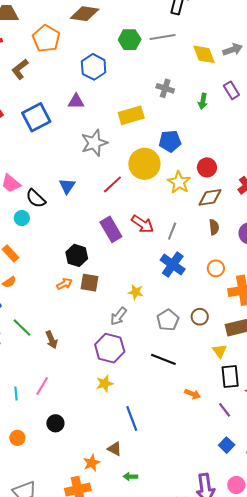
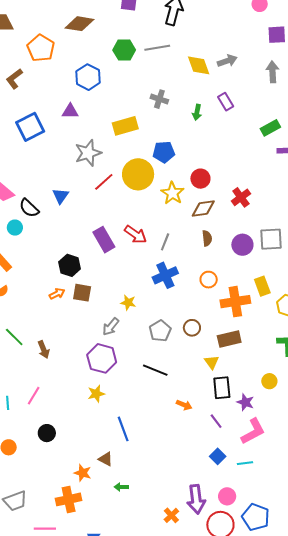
red line: (112, 184) -> (104, 182), moved
blue cross: (173, 265) -> (165, 275), turned 30
orange star: (92, 463) -> (83, 473), turned -30

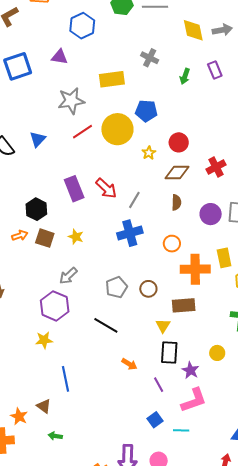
yellow star: (172, 193) -> (149, 153), size x0.6
yellow star: (128, 303) -> (76, 237), moved

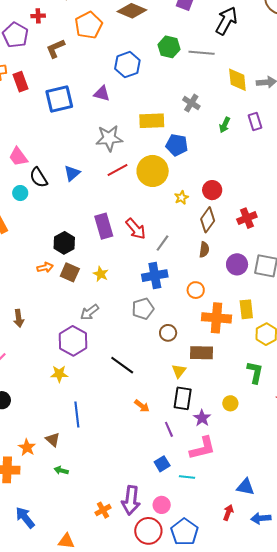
blue pentagon: (146, 111) -> (177, 145), moved
brown diamond: (177, 172) -> (208, 220), turned -60
gray pentagon: (116, 287) -> (143, 309), moved

